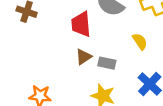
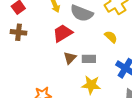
red trapezoid: (81, 24) -> (63, 33), turned 75

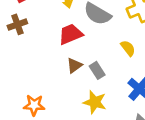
brown cross: (19, 32) -> (17, 24), turned -35
gray rectangle: (89, 59) -> (97, 70), turned 48

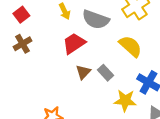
yellow semicircle: (128, 48) -> (130, 46), size x1.5
yellow star: (95, 102) -> (125, 101), moved

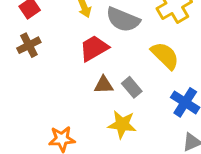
brown triangle: (83, 72) -> (104, 85), turned 42
yellow star: (125, 101) -> (122, 124), moved

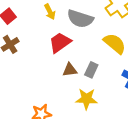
gray rectangle: (132, 87) -> (91, 70), turned 70

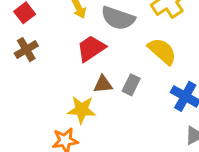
yellow star: (86, 99) -> (82, 110), moved

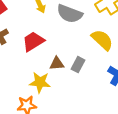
red trapezoid: (91, 48) -> (33, 41), moved

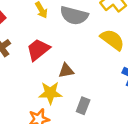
gray rectangle: (78, 65) -> (83, 106), moved

